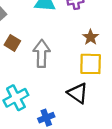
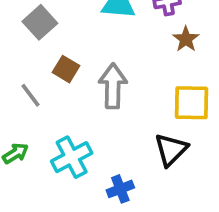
brown star: (91, 37) -> (186, 39), moved
black triangle: (78, 93) -> (171, 150), turned 40

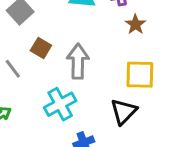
cyan cross: (72, 157) -> (60, 104), moved

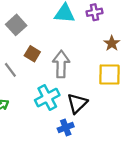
brown star: (135, 24) -> (112, 43), moved
black triangle: (124, 112) -> (77, 103), moved

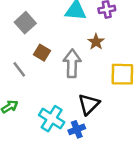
brown star: (112, 43) -> (96, 42), moved
cyan cross: (47, 98) -> (52, 119), moved, turned -30

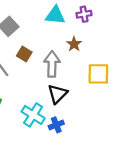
black triangle: (89, 104) -> (57, 94), moved

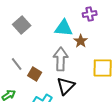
cyan triangle: (55, 15) -> (64, 28), moved
brown square: (24, 54) -> (35, 74), moved

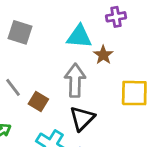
gray square: (22, 25) -> (20, 32), turned -30

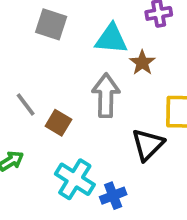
gray square: (20, 32) -> (51, 24), moved
black triangle: (82, 118) -> (148, 145), moved

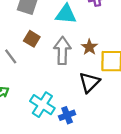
brown star: (142, 63) -> (89, 47), moved
brown square: (58, 123) -> (32, 39), moved

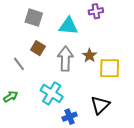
black triangle: (89, 82) -> (100, 105), moved
cyan cross: (42, 105) -> (52, 93), moved

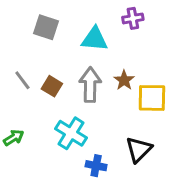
brown square: (38, 48) -> (52, 86), moved
gray line: (19, 64) -> (22, 80), moved
blue cross: (70, 117) -> (96, 166), turned 32

